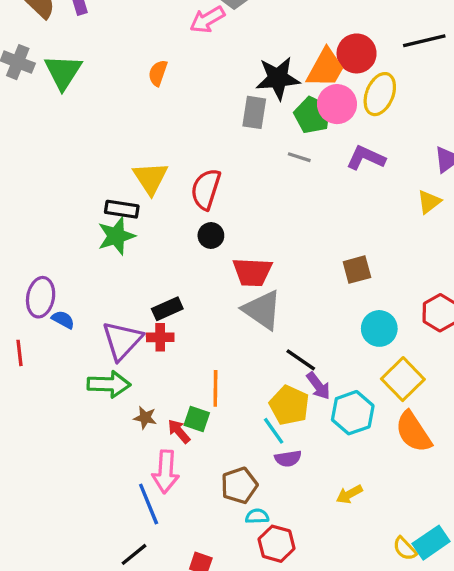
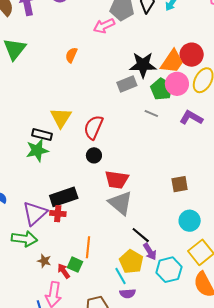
gray rectangle: (254, 112) -> (127, 84), turned 54
black rectangle: (167, 309) -> (64, 197), size x1.5

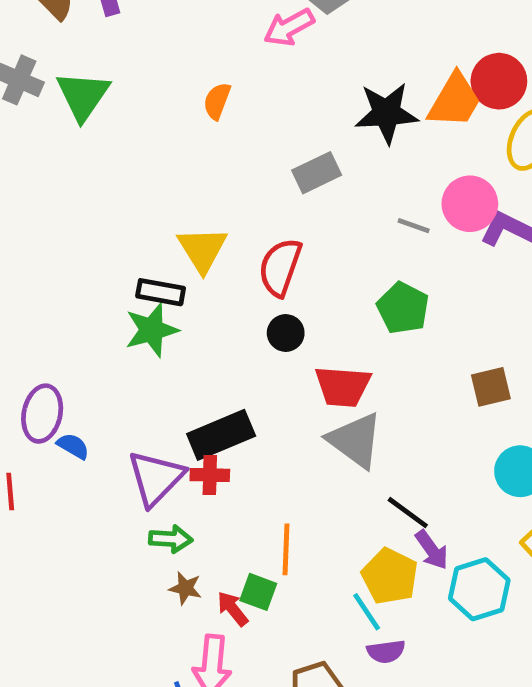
gray rectangle: (127, 84) -> (317, 173), moved
pink circle: (177, 84) -> (470, 204), moved
green pentagon: (162, 89) -> (403, 308), moved
green arrow: (24, 239) -> (171, 539), moved, size x0.7

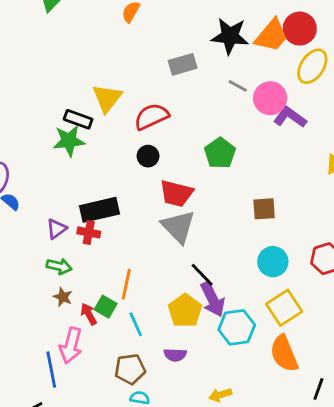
gray line: (414, 226) -> (238, 86), moved
red semicircle: (280, 267) -> (151, 117), turned 36
purple triangle: (156, 478) -> (56, 229), size x0.6
purple arrow: (432, 550) -> (213, 299), size x1.4
cyan line: (367, 612) -> (136, 324), moved

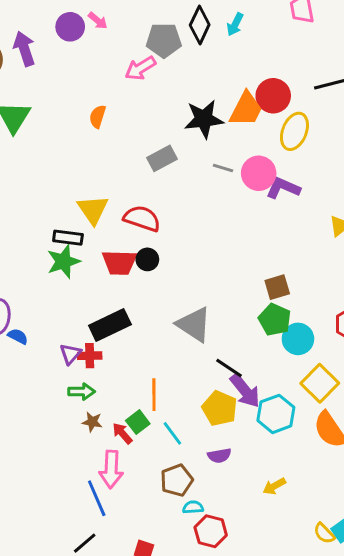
red semicircle: (151, 117) -> (142, 218), turned 56
green pentagon: (220, 153) -> (275, 320), moved
red trapezoid: (176, 193) -> (120, 263), moved
red cross: (89, 232) -> (90, 356), moved
green square: (106, 307) -> (138, 422), turned 35

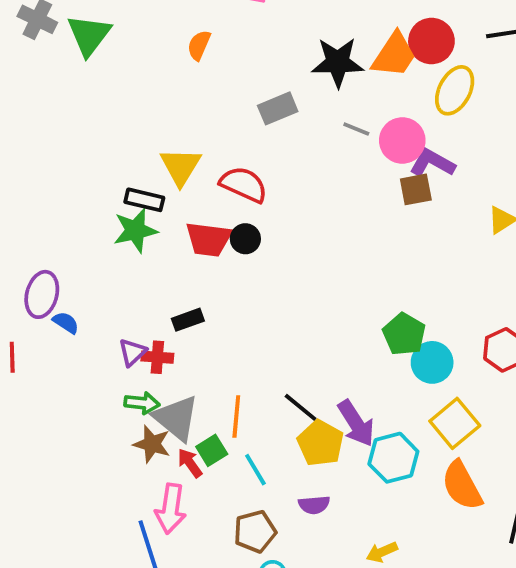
brown square: (277, 287) -> (416, 189), moved
gray triangle: (194, 324) -> (176, 418), moved
black rectangle: (110, 325) -> (188, 320), size x0.6
black line: (229, 368) -> (301, 407), moved
brown star: (92, 422) -> (152, 444), size x1.4

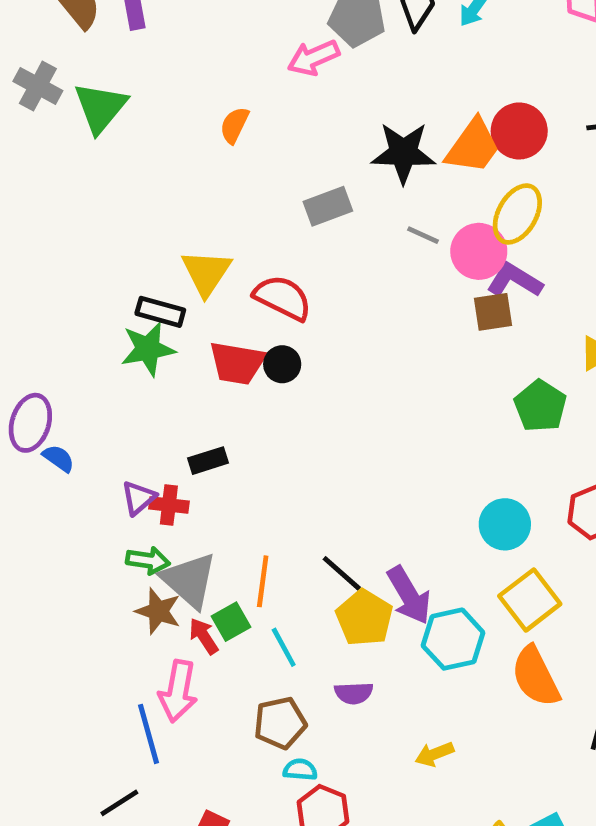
yellow ellipse: (455, 90) -> (517, 214), moved
green pentagon: (404, 334) -> (540, 406), moved

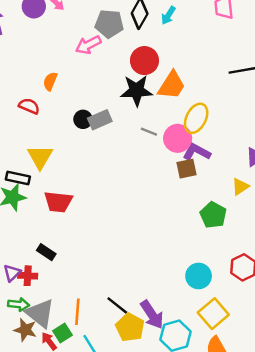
red circle: (519, 131) -> (144, 61), moved
red semicircle: (283, 298) -> (29, 106), moved, size x0.7
black circle: (282, 364) -> (83, 119), moved
black rectangle: (208, 461) -> (46, 252), turned 54

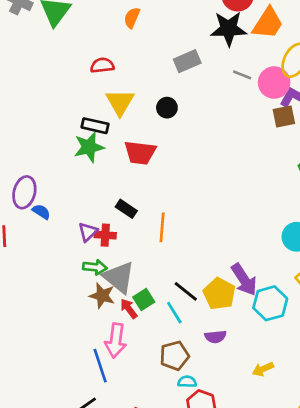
red semicircle: (29, 106) -> (102, 65), moved, turned -30
black circle: (83, 119) -> (167, 108), moved
black line: (117, 305) -> (186, 291), moved
orange line: (77, 312) -> (162, 227), moved

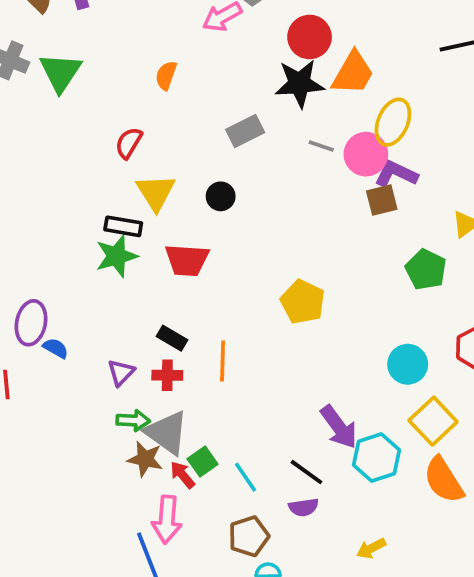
red semicircle: (102, 65) -> (129, 143), turned -50
red cross: (105, 235) -> (167, 375), moved
black line: (186, 291) -> (306, 472), moved
yellow pentagon: (219, 294) -> (303, 302), moved

